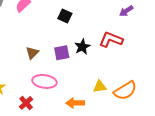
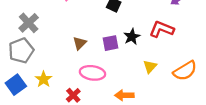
yellow triangle: (100, 87) -> (150, 67), moved, turned -40
orange semicircle: (125, 91) -> (185, 71), moved

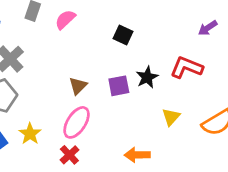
pink ellipse: (92, 73) -> (77, 122), moved, turned -65

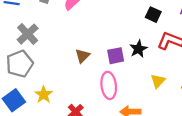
black square: (123, 35) -> (153, 15), moved
pink ellipse: (77, 122) -> (109, 85), moved, turned -40

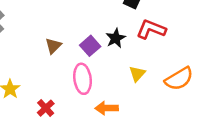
purple square: (116, 56) -> (90, 46), turned -30

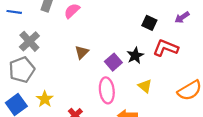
brown triangle: (53, 46) -> (82, 52), moved
yellow triangle: (137, 74) -> (145, 86), moved, turned -32

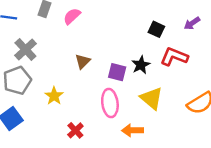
purple square: (113, 62) -> (117, 72), turned -35
yellow triangle: (145, 86) -> (152, 98), size x1.5
yellow star: (45, 99) -> (54, 96), moved

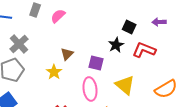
purple arrow: (192, 23) -> (159, 22), turned 32
black star: (141, 65) -> (116, 45), moved
yellow star: (54, 96) -> (54, 72), moved

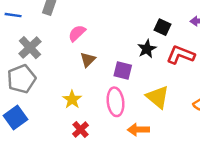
pink semicircle: (58, 16) -> (77, 33), moved
yellow star: (54, 72) -> (72, 99), moved

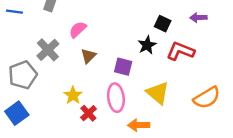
gray cross: (30, 48) -> (48, 50), moved
red cross: (81, 130) -> (88, 113), moved

